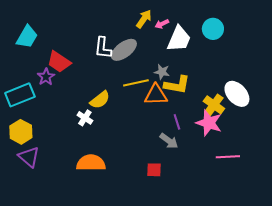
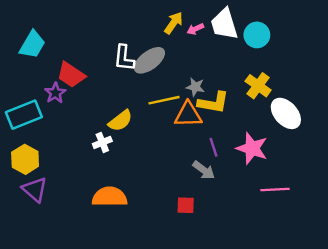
white trapezoid: (179, 39) -> (224, 24), moved, turned 140
yellow cross: (214, 105) -> (258, 86), moved
white cross: (85, 118) -> (102, 142), turned 35

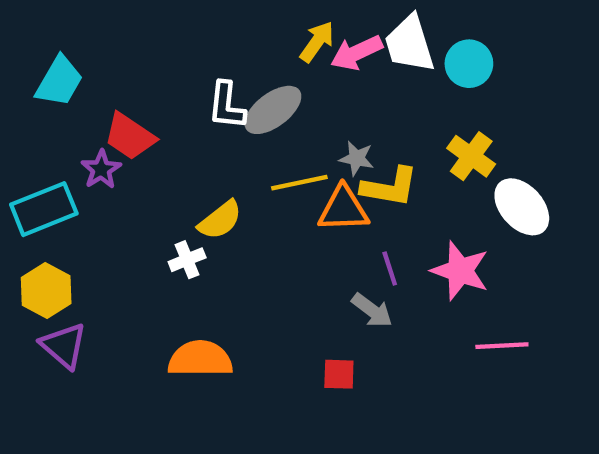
pink arrow: (195, 29) -> (357, 53), size x1.6

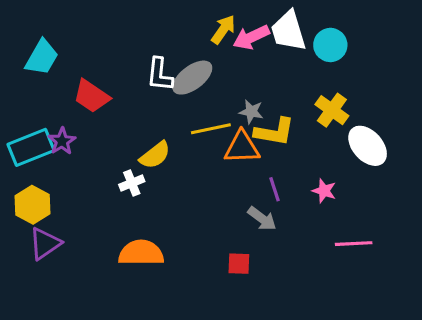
purple star: (101, 169) -> (62, 141), moved
pink star: (460, 271) -> (324, 191), size x0.6
purple triangle: (64, 346) -> (45, 244), turned 45

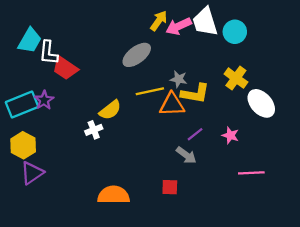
white L-shape: (160, 74) -> (49, 53), moved
purple line: (274, 189) -> (195, 134), turned 70
orange semicircle: (141, 253) -> (114, 195), moved

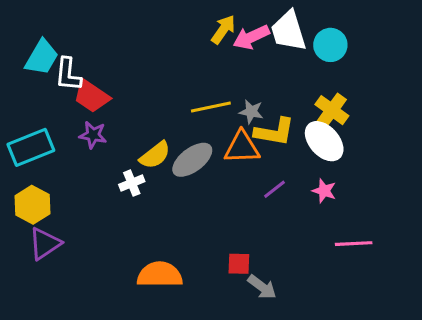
gray ellipse: (137, 55) -> (192, 160), moved
yellow line: (150, 91) -> (211, 107), moved
purple star: (44, 100) -> (93, 135), moved, turned -30
white ellipse: (261, 103) -> (324, 141), moved
gray arrow: (186, 155) -> (262, 287), moved

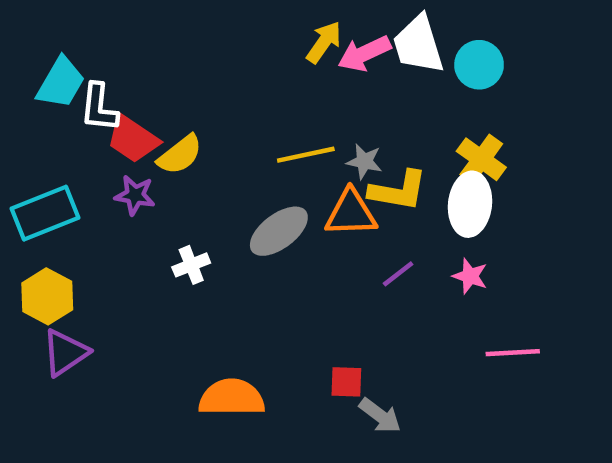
white ellipse: (324, 141) -> (470, 204), turned 48
yellow semicircle: (155, 155) -> (180, 155), moved

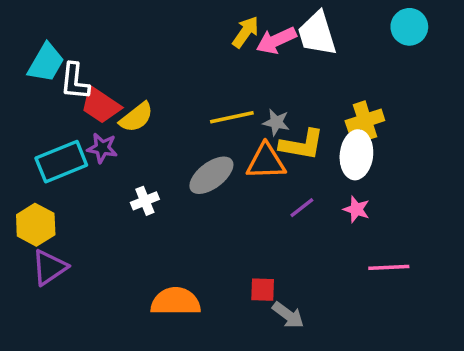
cyan circle: (479, 65) -> (409, 27), moved
yellow cross: (481, 159) -> (365, 121), turned 36
cyan rectangle: (45, 213) -> (61, 162), moved

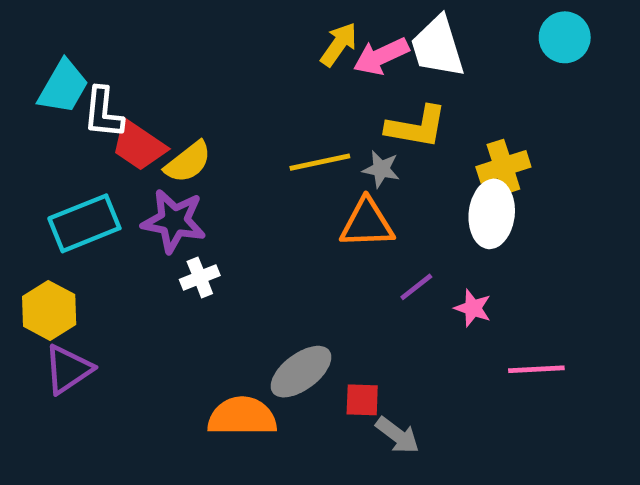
yellow L-shape: (302, 145) -> (416, 127), moved
purple star: (102, 148) -> (174, 221), moved, size x1.5
gray ellipse: (211, 175) -> (301, 372), moved
pink star: (356, 209) -> (473, 308), moved

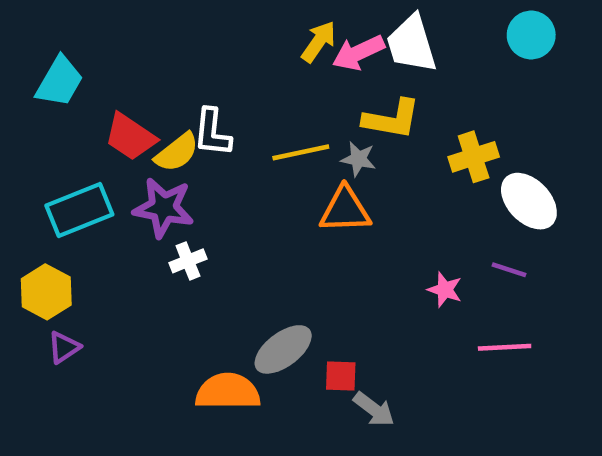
white L-shape: (103, 113) -> (212, 132), moved
white ellipse: (492, 214) -> (529, 201), moved, turned -50
purple line: (416, 287) -> (509, 270), moved, turned 56
purple triangle: (68, 369) -> (64, 347), size x0.7

